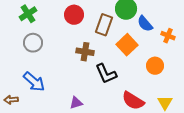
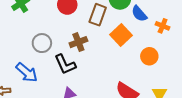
gray circle: (33, 43) -> (42, 43), moved
brown cross: (85, 52) -> (78, 42), turned -30
black L-shape: (106, 74) -> (65, 64), moved

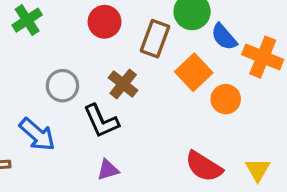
orange cross: (163, 26) -> (263, 57), size x1.6
brown cross: (78, 42) -> (123, 84), turned -30
orange circle: (149, 56) -> (226, 99), moved

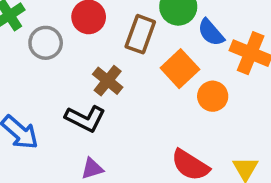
gray circle: (62, 86) -> (46, 43), moved
black L-shape: (101, 121) -> (85, 119), turned -39

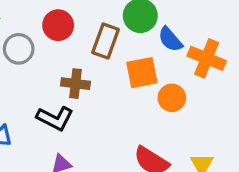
orange square: (180, 69) -> (142, 73), turned 32
brown cross: (108, 81) -> (76, 84), turned -32

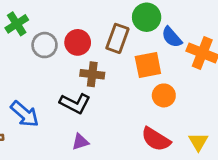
red circle: (58, 25) -> (78, 42), moved
orange circle: (172, 98) -> (164, 95), moved

